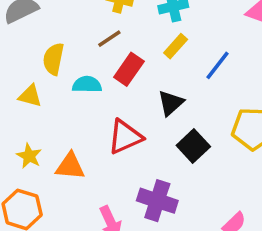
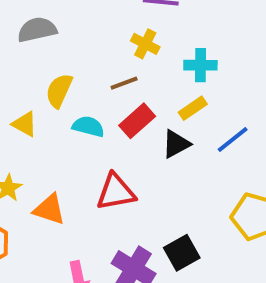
black triangle: (171, 103) -> (176, 144), moved
black square: (193, 146) -> (182, 253), moved

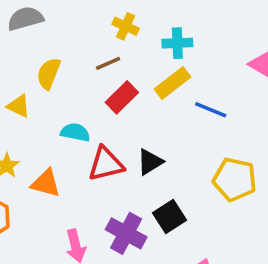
yellow rectangle: (193, 108) -> (172, 83), size x1.4
cyan semicircle: (88, 126) -> (75, 132), moved
blue line: (233, 139) -> (211, 110), turned 64
black triangle: (176, 144) -> (150, 162), moved

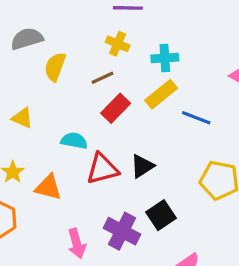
yellow semicircle: (49, 73) -> (55, 67), moved

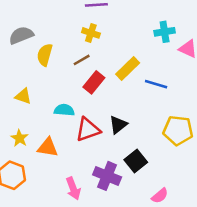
cyan cross: (165, 58) -> (165, 32), moved

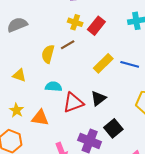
yellow semicircle: (45, 55) -> (48, 54), moved
yellow rectangle: (128, 69) -> (103, 63), moved
red rectangle: (94, 82) -> (96, 26), moved

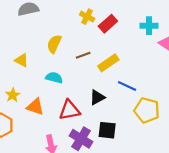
brown line: (68, 45) -> (83, 55), moved
blue line: (130, 64) -> (127, 86), moved
red triangle: (73, 103) -> (69, 110), moved
black square: (113, 128) -> (107, 130), turned 36

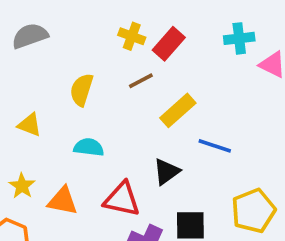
brown line: (83, 55) -> (141, 81), moved
red triangle: (69, 110) -> (122, 199), turned 30
yellow pentagon: (147, 110) -> (253, 211), moved, turned -30

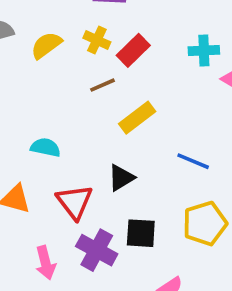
yellow semicircle: (82, 90) -> (46, 45), moved, turned 32
blue line: (215, 146) -> (193, 161), moved
red triangle: (122, 199) -> (75, 202), turned 36

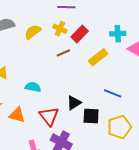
yellow rectangle: (137, 118) -> (98, 57), moved
black square: (141, 233) -> (91, 116), moved

